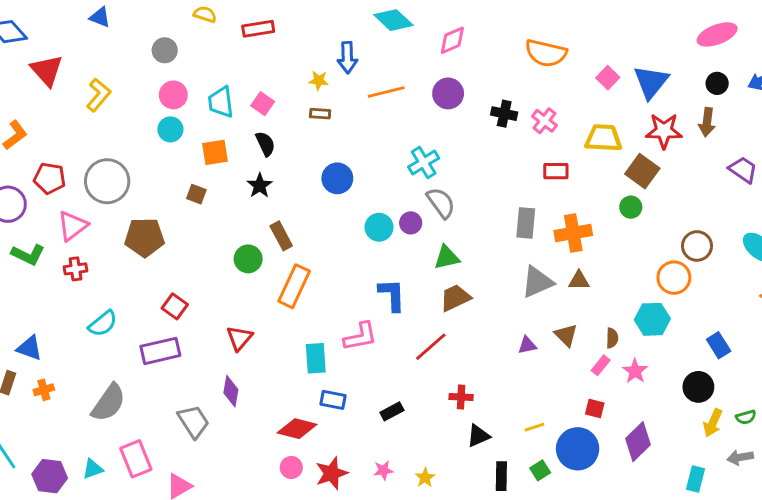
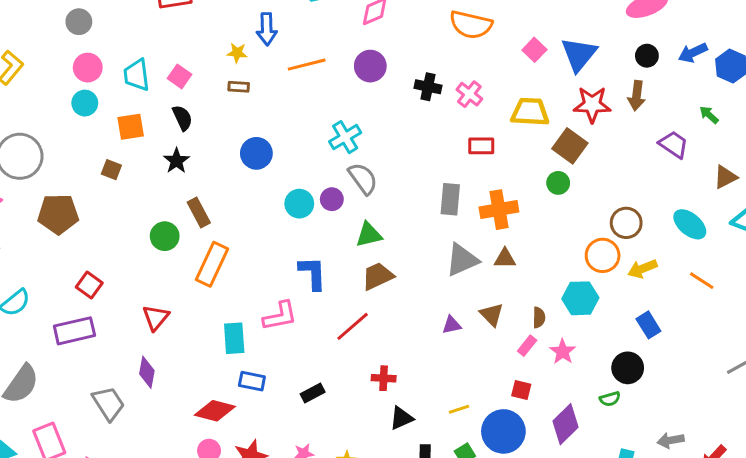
green semicircle: (746, 417) -> (610, 399), moved
yellow arrow: (713, 423) -> (642, 269), moved, turned 44

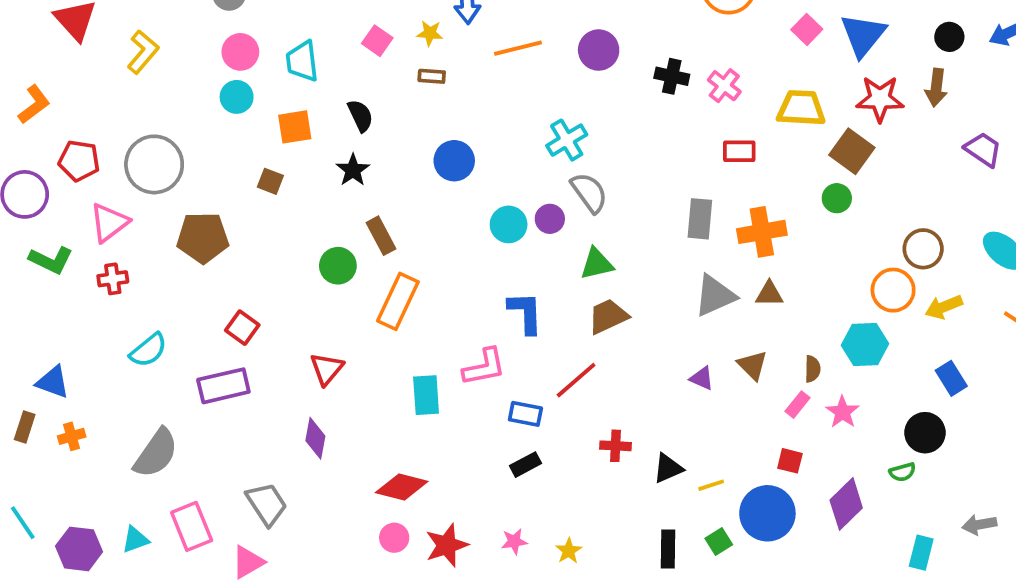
pink square: (179, 76) -> (377, 41), moved
purple triangle: (452, 325) -> (702, 378), turned 36
blue rectangle: (252, 381) -> (525, 414), moved
gray trapezoid: (108, 403) -> (267, 504), moved
black triangle: (401, 418) -> (668, 468), moved

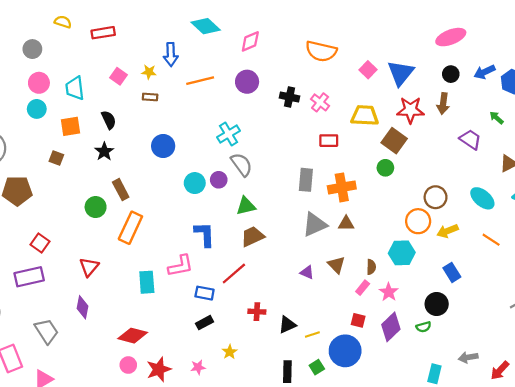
gray trapezoid: (267, 504) -> (47, 331), moved
purple diamond: (846, 504) -> (391, 327), moved
yellow star: (569, 551) -> (230, 352), moved

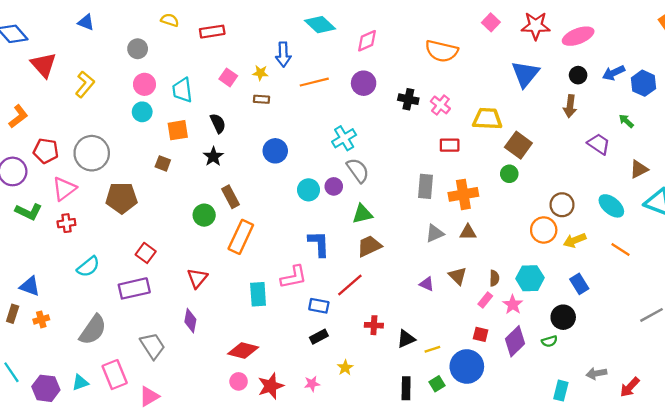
pink square: (368, 70) -> (491, 22), moved
red star: (410, 110) -> (536, 26), moved
gray triangle: (315, 224) -> (435, 233), size x0.7
cyan hexagon: (402, 253) -> (530, 278), moved

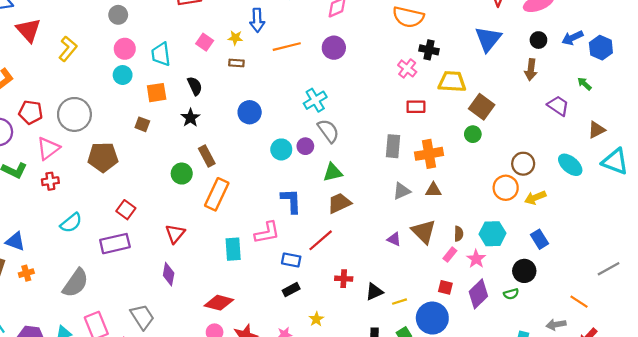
black cross: (408, 99) -> (429, 50), moved
orange line: (621, 249) -> (579, 302), moved
brown triangle: (458, 276) -> (424, 232), size x1.4
gray trapezoid: (153, 346) -> (142, 317), moved

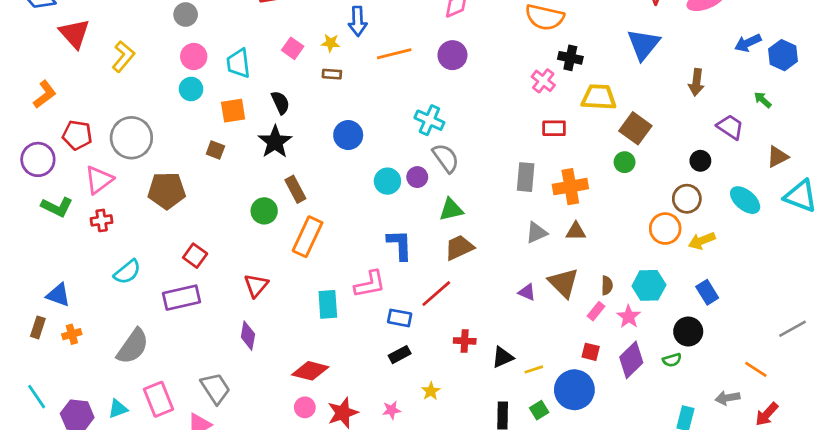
black circle: (538, 40) -> (700, 161), moved
cyan cross: (315, 100) -> (429, 120), turned -35
black star: (190, 118) -> (275, 142), size x1.4

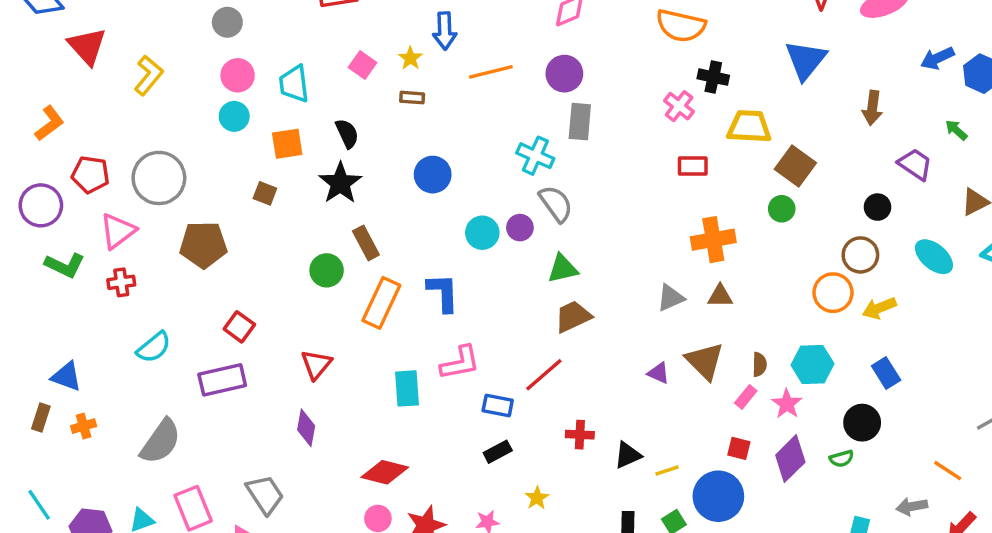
yellow star: (331, 43) -> (410, 58), turned 30
gray rectangle: (526, 177) -> (580, 122), moved
blue L-shape: (400, 245) -> (443, 293), moved

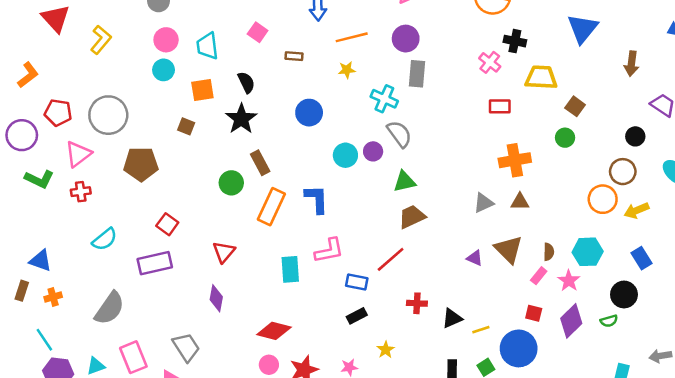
yellow star: (410, 58) -> (347, 70), moved, turned 30
brown square: (795, 166) -> (575, 106), size x0.7
cyan line: (39, 505) -> (44, 340), moved

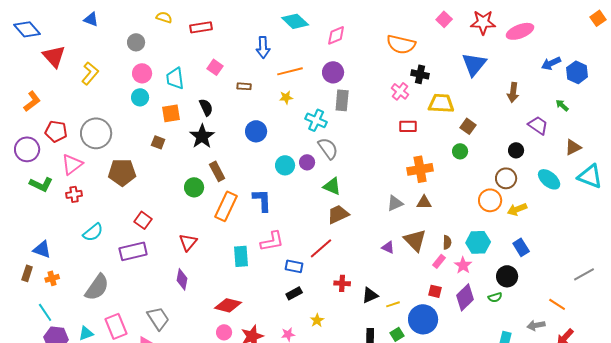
green triangle: (404, 182) -> (332, 186), turned 36

